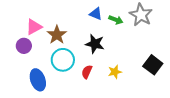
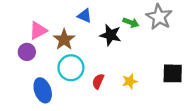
blue triangle: (96, 14) -> (85, 16), moved
black star: (95, 44) -> (111, 35), moved
black square: (153, 65) -> (173, 73), turned -36

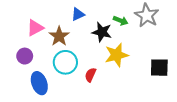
blue triangle: (85, 16) -> (78, 14), turned -48
purple circle: (27, 52) -> (25, 56), moved
yellow star: (130, 81) -> (116, 55), moved, size x1.6

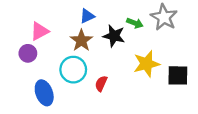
brown star: (59, 36) -> (81, 41), moved
yellow star: (116, 55) -> (146, 64), moved
purple circle: (25, 56) -> (28, 53), moved

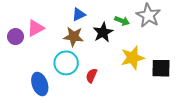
black star: (114, 36) -> (103, 32), turned 30
brown star: (81, 41) -> (74, 37), turned -30
purple circle: (28, 53) -> (16, 37), moved

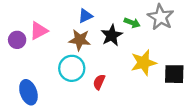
blue ellipse: (40, 84) -> (28, 92), moved

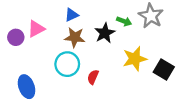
blue triangle: (85, 16) -> (72, 15), moved
black square: (174, 74) -> (164, 69), turned 30

